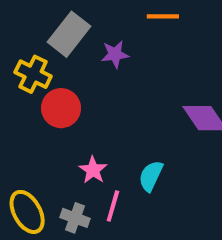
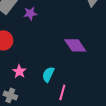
pink line: (113, 206) -> (62, 92), moved

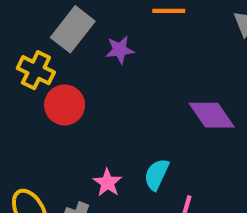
pink star: (19, 71) -> (107, 183), moved

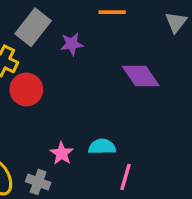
purple diamond: (212, 115) -> (141, 76), moved
cyan semicircle: (157, 174) -> (102, 147), turned 64

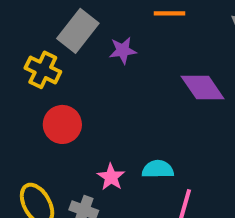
red circle: (26, 89) -> (62, 124), moved

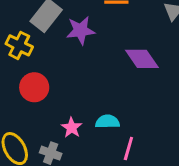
purple star: (123, 50) -> (81, 30), size x1.4

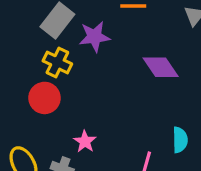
yellow cross: (19, 45) -> (57, 62), moved
cyan semicircle: (107, 122) -> (180, 140), moved, turned 90

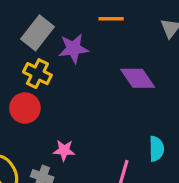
pink star: (85, 141) -> (64, 150), turned -30

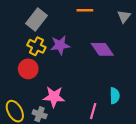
purple star: (73, 49) -> (60, 45), moved
pink star: (64, 150) -> (54, 97), size x1.5

